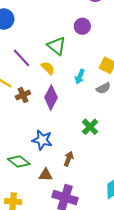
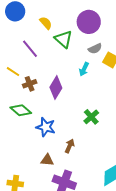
purple circle: (82, 26) -> (89, 22), size x1.5
yellow semicircle: (48, 68) -> (46, 23), moved
gray semicircle: (103, 88) -> (95, 49), moved
green diamond: (19, 162) -> (21, 110), moved

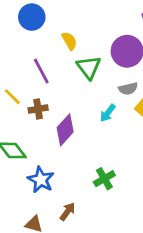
brown cross: (30, 84) -> (38, 109), moved

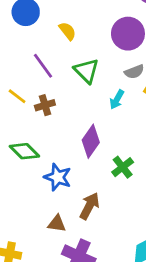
green triangle: (89, 67) -> (86, 71), moved
purple diamond: (65, 130) -> (91, 141), moved
brown arrow: (68, 211) -> (89, 206), size x1.4

